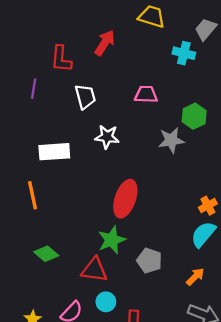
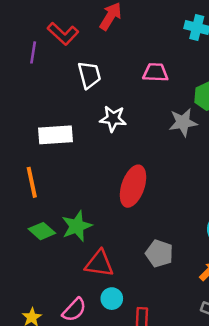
red L-shape: (61, 59) -> (63, 34), turned -52
purple line: (34, 89) -> (33, 52), moved
green star: (112, 240) -> (77, 226), moved
green diamond: (46, 254) -> (42, 231), moved

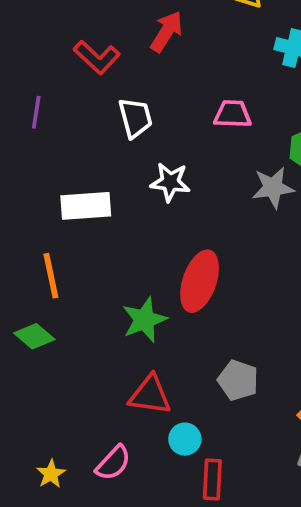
purple line: (33, 52) -> (36, 112), moved
green star: (77, 226) -> (144, 320), moved
green diamond: (42, 231) -> (34, 336), moved
cyan circle: (112, 299) -> (185, 439), moved

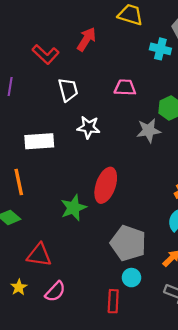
gray pentagon: (238, 380) -> (128, 243), size x1.5
red triangle: (150, 395) -> (39, 255), moved
cyan circle: (185, 439) -> (131, 278), moved
yellow star: (51, 474) -> (19, 287), moved

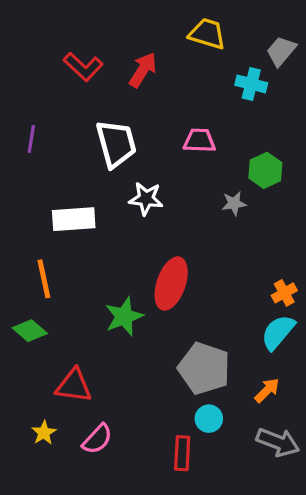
red L-shape: (46, 54) -> (83, 67), moved
white trapezoid: (68, 90) -> (116, 144), size x1.4
gray star: (149, 131) -> (234, 203), size x0.7

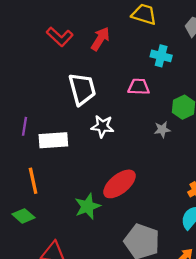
cyan cross: (251, 84) -> (161, 56), moved
purple line: (31, 139) -> (25, 126), moved
red ellipse: (171, 284) -> (119, 184), turned 32

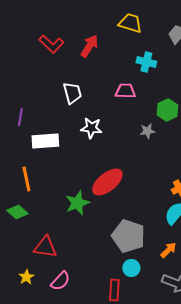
white trapezoid: (82, 89) -> (72, 93), size x0.7
purple line: (25, 126) -> (20, 117), moved

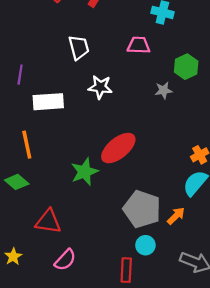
orange arrow: (168, 250) -> (176, 216), moved
yellow star: (26, 277) -> (13, 256), moved

